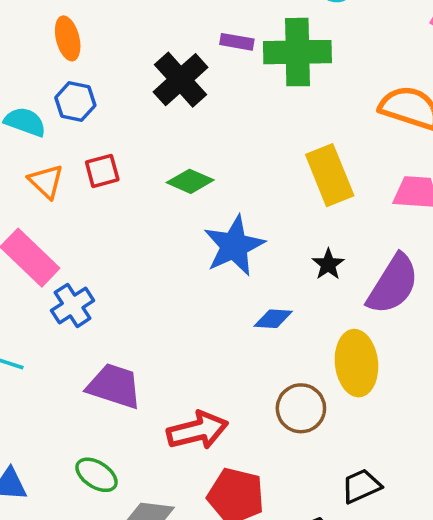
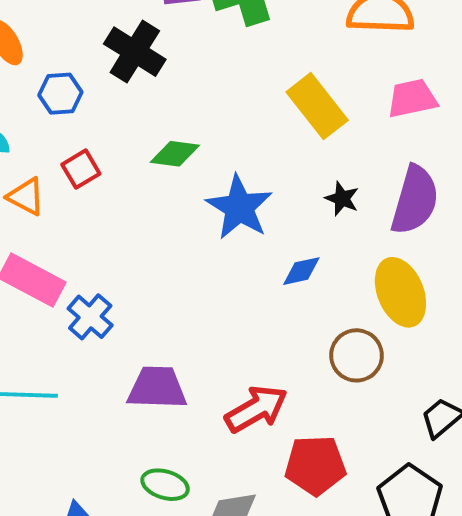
blue hexagon: (75, 102) -> (60, 94), moved

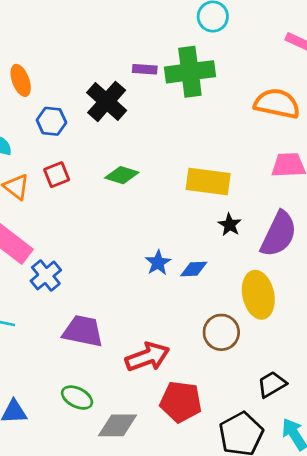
yellow rectangle: (317, 106) -> (208, 182), moved, turned -54
blue star: (239, 207) -> (158, 263), moved, size x0.6

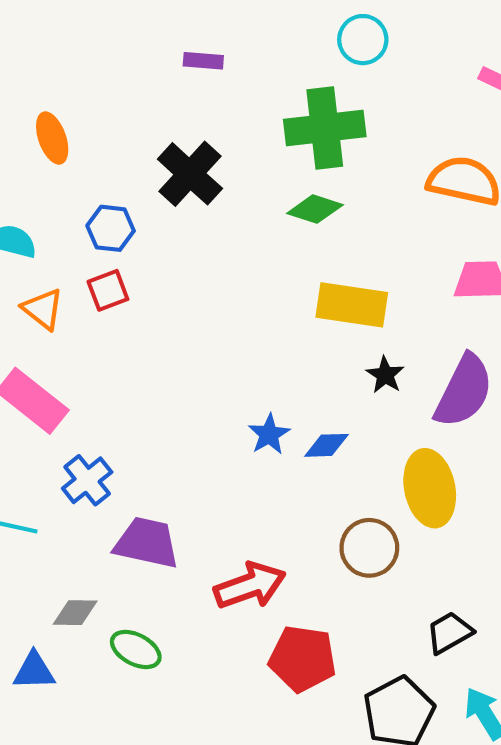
purple rectangle: (145, 69) -> (203, 61), moved
blue hexagon: (51, 121) -> (111, 228), moved
green diamond: (122, 175) -> (315, 209), moved
blue cross: (46, 275) -> (87, 480), moved
gray diamond: (118, 425) -> (75, 613), moved, size x0.7

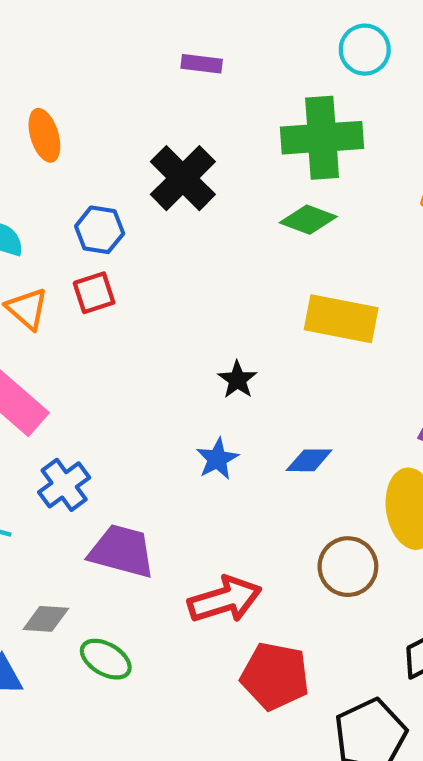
black star: (385, 375) -> (237, 380), moved
blue star: (269, 434) -> (217, 459), moved

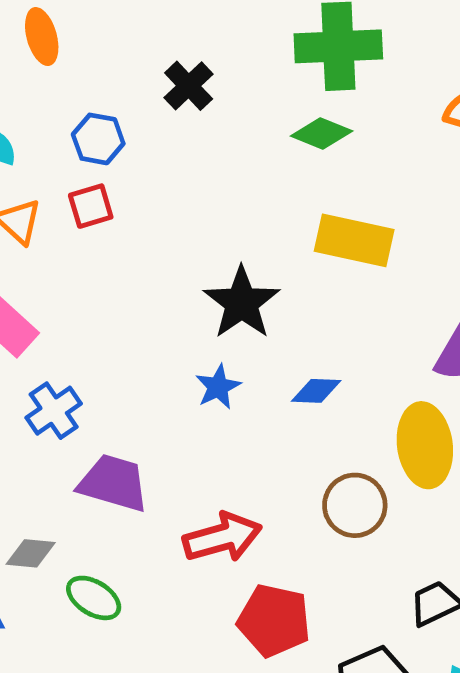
black cross: (183, 178) -> (189, 86), size x0.7
black star: (237, 380) -> (242, 303), size x1.8

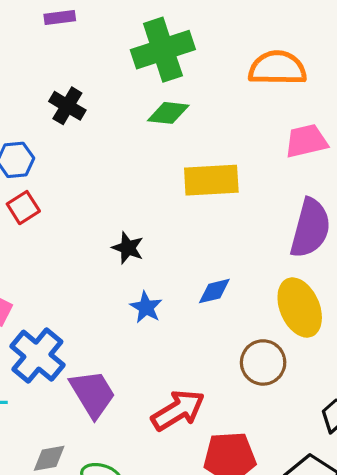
black star: (242, 303) -> (128, 248), moved, size x0.6
blue cross: (54, 411) -> (37, 356), size x1.4
purple trapezoid: (114, 483) -> (93, 394), turned 58

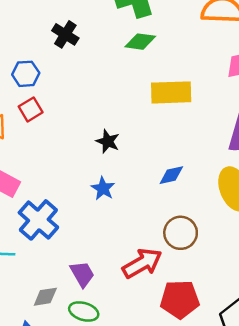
blue star: (146, 307) -> (103, 188), moved
brown circle: (263, 362) -> (181, 233), moved
purple trapezoid: (93, 394) -> (82, 274), moved, size x0.7

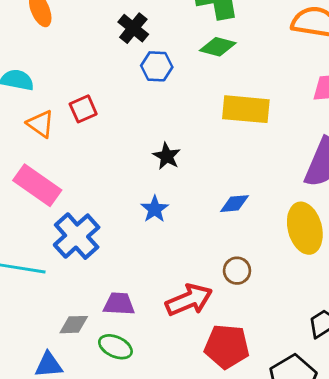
blue hexagon: (26, 74) -> (157, 66), moved
brown circle: (181, 233) -> (237, 271), size x0.7
purple trapezoid: (82, 274) -> (119, 304), turned -64

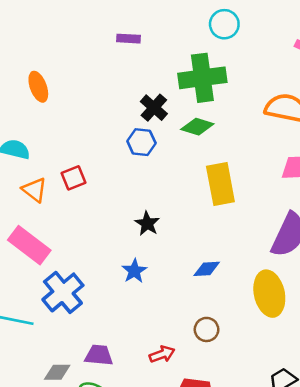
black cross: (133, 28) -> (154, 108), moved
yellow rectangle: (246, 109) -> (220, 184), turned 72
red arrow: (189, 300) -> (162, 354), size x0.6

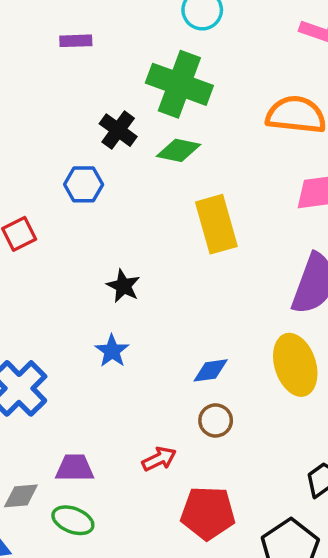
green cross: (202, 78) -> (179, 84), turned 33
blue hexagon: (141, 142) -> (84, 184), moved
blue diamond: (207, 269) -> (211, 370), moved

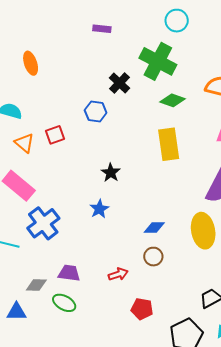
green diamond: (179, 150) -> (172, 100), moved
red pentagon: (208, 513) -> (142, 309), size x0.7

